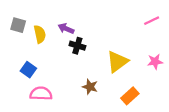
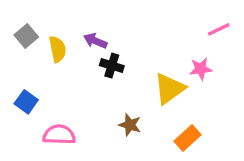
gray square: (18, 25) -> (26, 36), turned 35
pink star: (155, 62) -> (201, 69), moved
blue square: (28, 70) -> (26, 102), moved

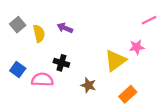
black cross: (112, 66) -> (61, 63), moved
pink semicircle: (59, 135) -> (42, 80), moved

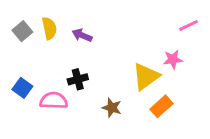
yellow semicircle: (39, 34) -> (49, 28), moved
black cross: (61, 63) -> (78, 79), turned -32
orange rectangle: (128, 94) -> (162, 106), moved

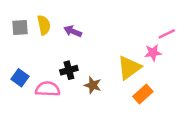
pink line: (188, 25) -> (167, 34), moved
gray square: (22, 31) -> (20, 28), turned 36
brown star: (112, 108) -> (93, 85), moved

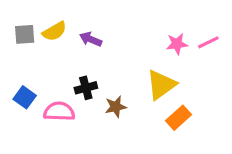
yellow semicircle: (44, 25) -> (54, 31), turned 72
pink star: (153, 53) -> (177, 44), moved
brown star: (93, 85) -> (116, 107), turned -30

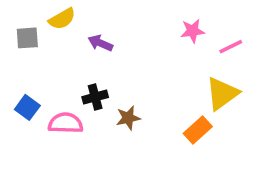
yellow semicircle: (54, 31) -> (62, 19), moved
pink star: (177, 44) -> (193, 31), moved
yellow triangle: (161, 85) -> (222, 94), moved

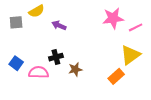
pink star: (193, 31) -> (113, 18), size x1.5

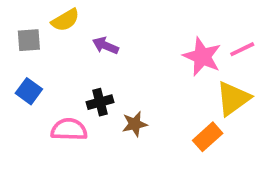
pink star: (113, 18) -> (202, 57), moved, turned 30
blue square: (16, 63) -> (29, 91), moved

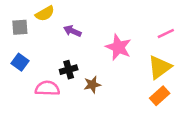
pink star: (202, 57) -> (118, 47), moved
orange rectangle: (208, 137) -> (160, 96), moved

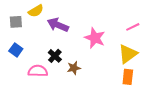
purple arrow: (72, 31) -> (58, 25), size x1.5
black cross: (69, 70) -> (55, 56), turned -32
orange rectangle: (160, 96) -> (128, 77), turned -42

